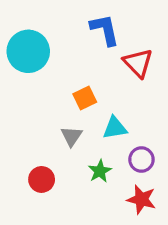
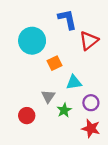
cyan circle: (28, 51) -> (32, 41), moved
red triangle: (138, 63) -> (89, 41), turned 36
gray triangle: (72, 136) -> (48, 96), moved

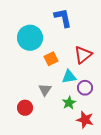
red triangle: (89, 41) -> (83, 55), moved
purple circle: (91, 103) -> (85, 88), moved
green star: (64, 110) -> (69, 103), moved

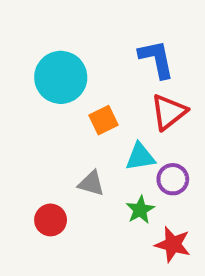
blue L-shape: (63, 18) -> (156, 59), moved
gray triangle: (45, 90) -> (91, 183), turned -48

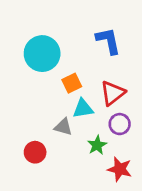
red triangle: (169, 112) -> (113, 93), moved
cyan triangle: (140, 157) -> (83, 109), moved

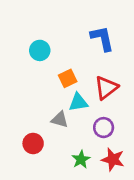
cyan circle: (42, 54) -> (40, 50), size x0.6
purple circle: (120, 124) -> (104, 128), moved
green star: (97, 145) -> (81, 159), moved

